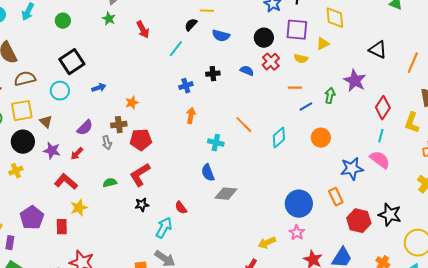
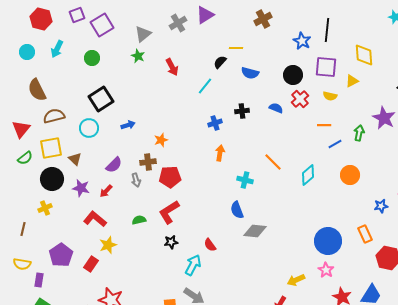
blue star: (352, 169) -> (381, 206), size x0.6
red rectangle: (62, 227) -> (91, 264), turned 35

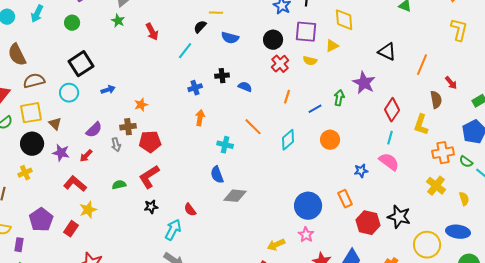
blue semicircle: (276, 108) -> (245, 87), moved
orange line: (324, 125) -> (287, 97), moved, turned -72

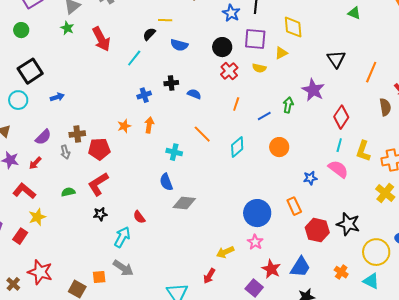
red arrow: (152, 32) -> (101, 39), size x1.4
black triangle: (387, 52) -> (336, 59), turned 30
orange star: (141, 105) -> (124, 126), moved
yellow L-shape: (421, 125) -> (363, 151), moved

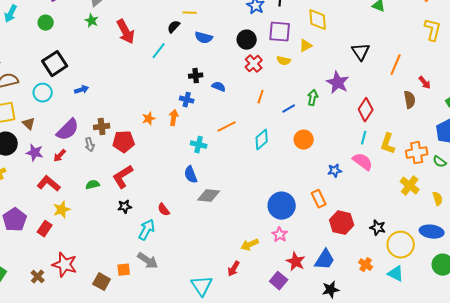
blue cross: (144, 95) -> (187, 100), moved, turned 32
orange line: (202, 134) -> (227, 127), turned -72
purple semicircle: (43, 137) -> (68, 130), size x1.4
black star: (348, 224) -> (378, 228), moved, size x0.7

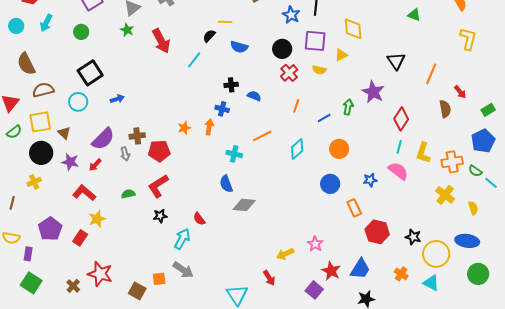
blue circle: (282, 206) -> (330, 184), moved, size x0.7
red arrow: (234, 269) -> (269, 278), turned -63

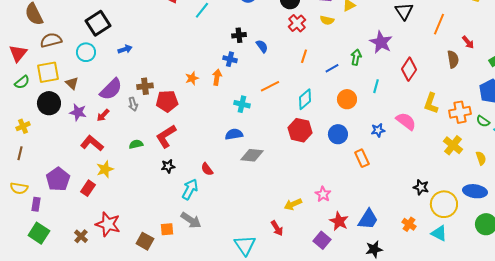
blue semicircle: (254, 96) -> (262, 46), turned 32
cyan line: (399, 147) -> (376, 86), moved
yellow cross: (34, 182) -> (23, 126), moved
blue semicircle: (226, 184) -> (234, 134), turned 102
red hexagon: (377, 232) -> (300, 130), moved

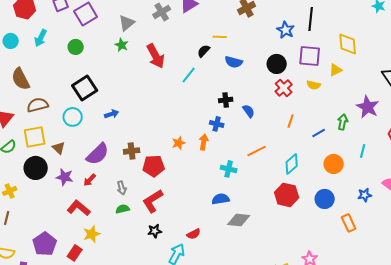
gray arrow: (133, 104) -> (122, 188), moved
red semicircle: (207, 169) -> (194, 234), turned -80

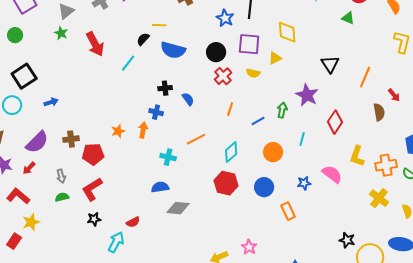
blue semicircle: (234, 62) -> (173, 50), size x1.4

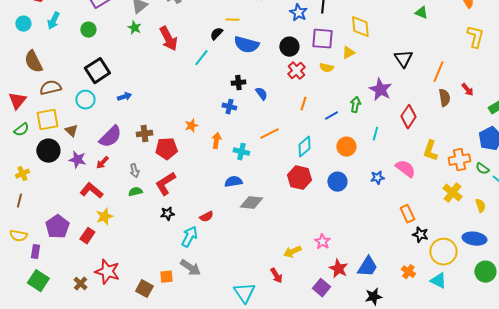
brown semicircle: (379, 112) -> (444, 98), moved
orange arrow: (143, 130) -> (216, 141), moved
orange rectangle: (288, 211) -> (407, 214), moved

